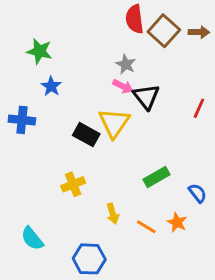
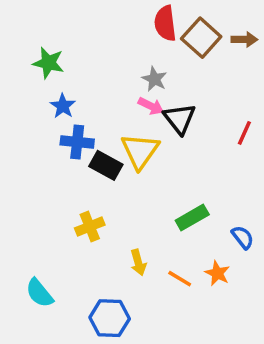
blue cross: (22, 120) -> (77, 142), moved

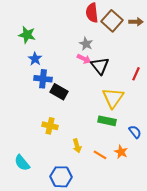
yellow triangle: (140, 151) -> (113, 98), moved
green rectangle: (192, 217) -> (107, 121), turned 42
yellow cross: (90, 226) -> (50, 126), turned 35

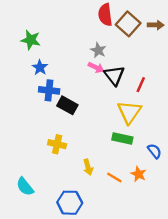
red line: (136, 74) -> (141, 85), moved

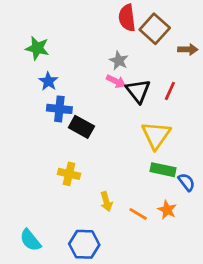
brown arrow: (156, 25) -> (188, 50), moved
red line: (141, 85) -> (170, 91), moved
green rectangle: (122, 138) -> (163, 170), moved
cyan semicircle: (25, 187) -> (30, 240), moved

